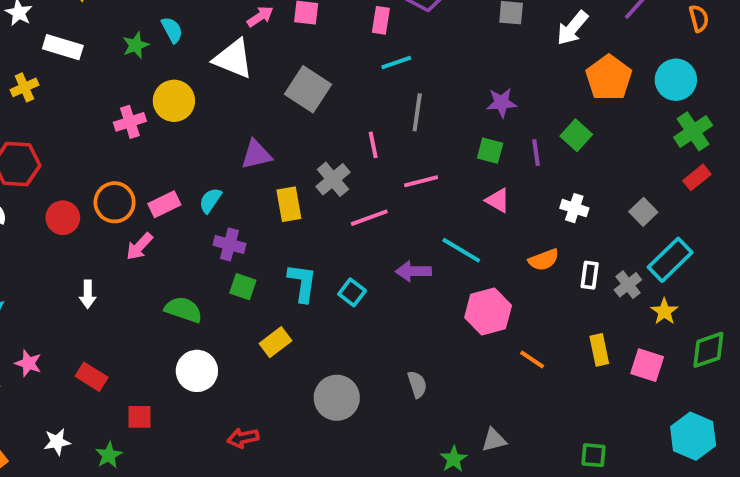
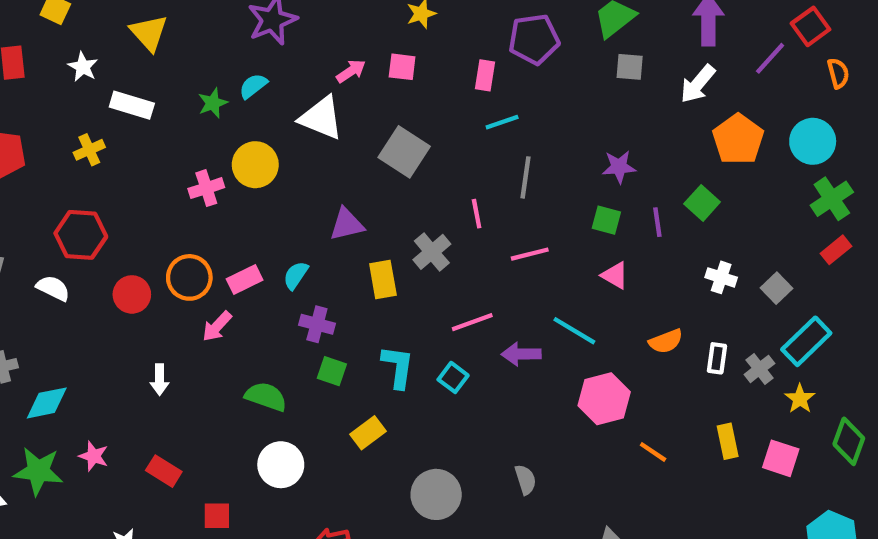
cyan semicircle: (172, 30) -> (253, 86), turned -100
white cross: (574, 208) -> (721, 277), moved
pink line: (369, 218) -> (472, 322), moved
green diamond: (708, 350) -> (849, 441), turned -51

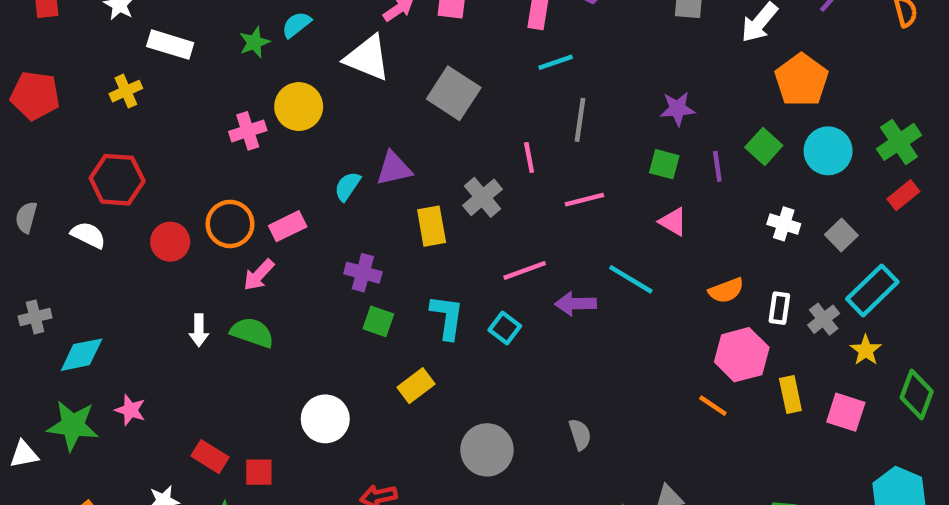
cyan circle: (813, 141) -> (828, 151), moved
cyan semicircle: (296, 275) -> (347, 186), moved
green semicircle: (266, 397) -> (252, 332), moved
pink hexagon: (604, 399) -> (742, 355), moved
red rectangle: (164, 471) -> (210, 457), moved

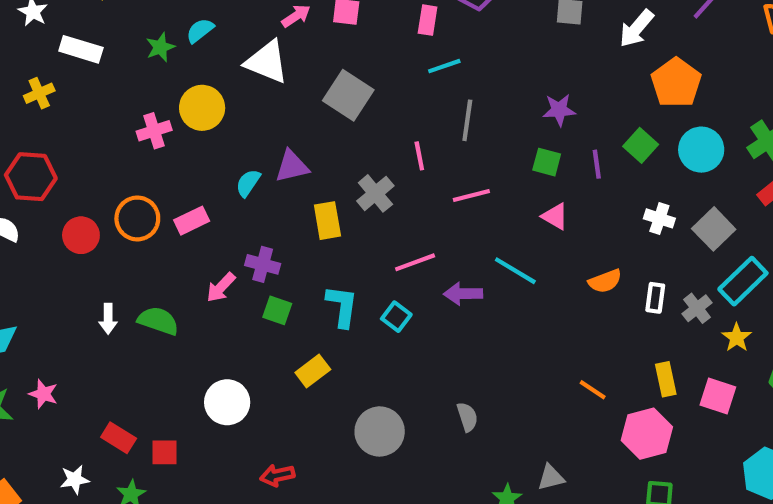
gray square: (841, 235) -> (714, 229), size x1.4
pink arrow: (259, 275) -> (221, 287), moved
pink hexagon: (742, 355) -> (647, 434), moved

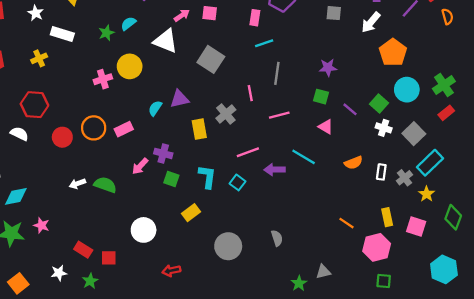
green square: (641, 145) -> (379, 104), moved
purple line: (597, 164) -> (350, 109), moved, turned -42
white arrow: (108, 319) -> (77, 184), turned 70

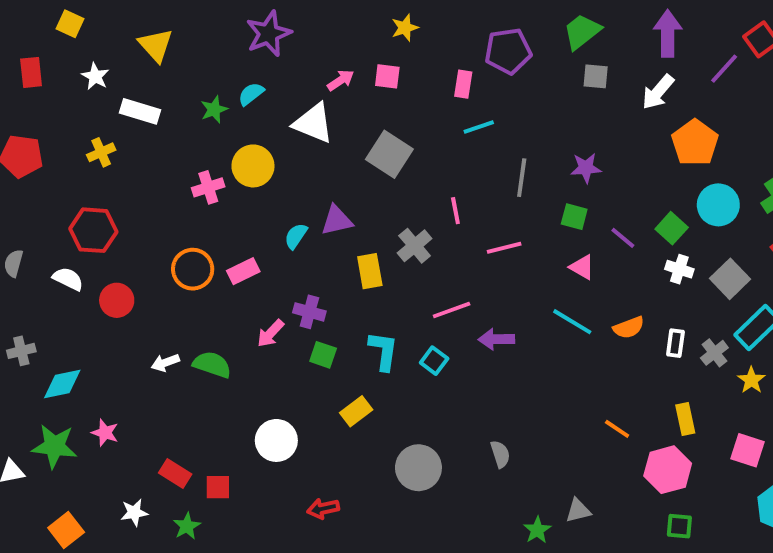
gray line: (277, 73) -> (522, 178), moved
red circle: (62, 137) -> (117, 300), moved
cyan line: (304, 157) -> (572, 322), moved
pink square: (416, 226) -> (747, 450), moved

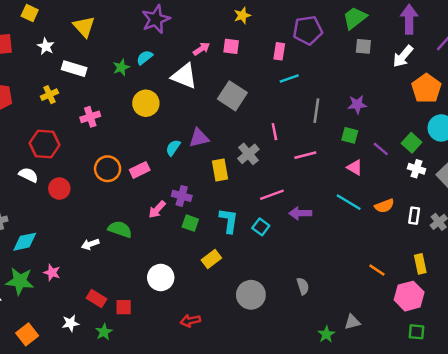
pink cross: (208, 187) -> (90, 117), moved
white arrow: (165, 363) -> (90, 244), moved

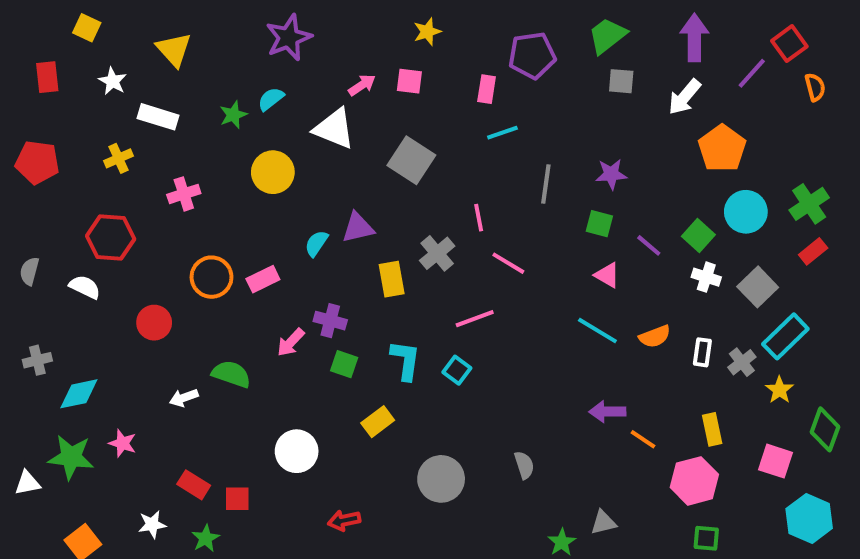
pink line: (305, 155) -> (508, 263), moved, turned 45
red circle: (59, 189) -> (154, 323), moved
purple arrow: (300, 213) -> (607, 412), moved

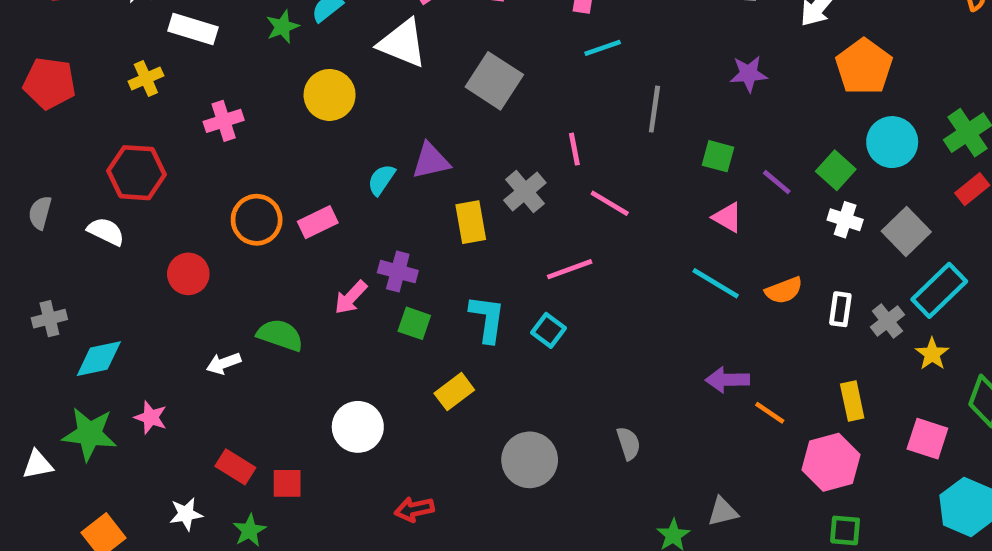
purple star: (611, 174) -> (749, 74), moved

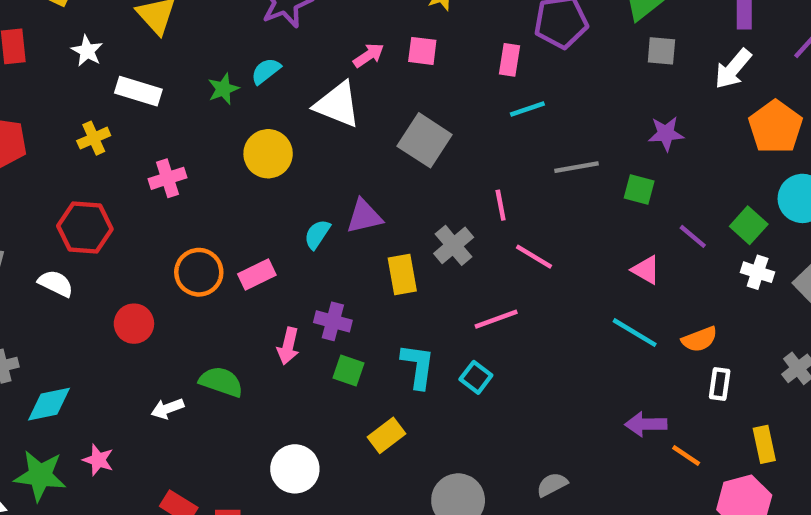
gray line: (654, 109) -> (577, 167), turned 72
green square: (718, 156) -> (639, 190), moved
pink arrow: (351, 297) -> (288, 346), turned -30
white rectangle: (840, 309) -> (720, 384), moved
gray semicircle: (629, 443) -> (552, 485), turned -100

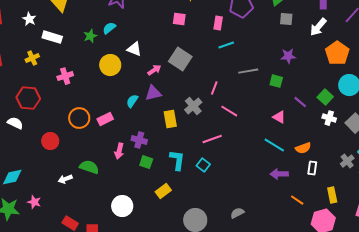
pink arrow: (369, 55) -> (154, 70), moved
white triangle: (337, 105) -> (134, 49), moved, size x0.7
pink line: (501, 205) -> (214, 88), turned 32
purple arrow: (646, 424) -> (279, 174), moved

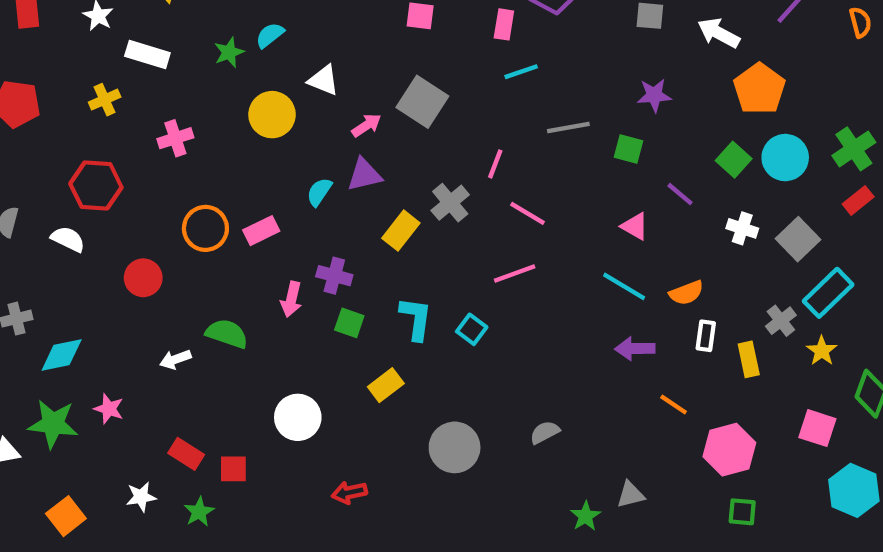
white arrow: (318, 27) -> (719, 33), turned 78
green square: (325, 97) -> (734, 160), moved
yellow rectangle: (170, 119) -> (401, 231), turned 48
pink line: (212, 139) -> (515, 273), moved
yellow rectangle: (332, 195) -> (749, 359), moved

